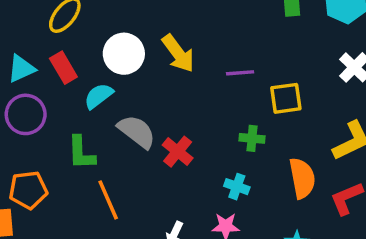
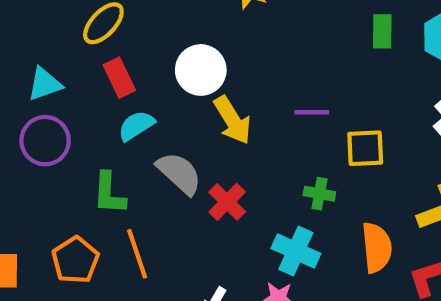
yellow arrow: (178, 53) -> (233, 120), moved
white circle: (124, 54) -> (201, 70), moved
red rectangle: (63, 68) -> (119, 78), moved
cyan cross: (237, 187) -> (296, 251), size x1.5
orange pentagon: (28, 190) -> (75, 260), moved, turned -30

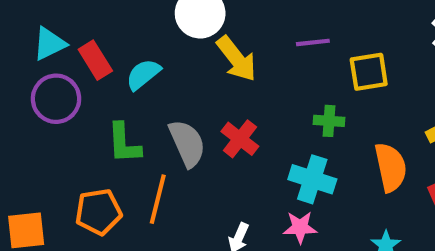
red rectangle: (119, 78) -> (95, 60), moved
gray semicircle: (179, 173) -> (187, 143), moved, turned 30
orange line: (137, 254) -> (158, 199), turned 39
orange pentagon: (75, 260) -> (98, 212), turned 30

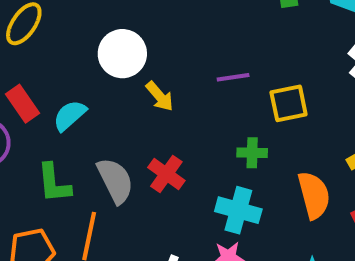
yellow arrow: (236, 59) -> (160, 96), size x0.7

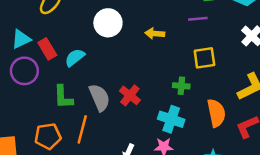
purple line: (233, 77) -> (198, 19), moved
yellow arrow: (160, 96) -> (155, 34), moved, turned 132

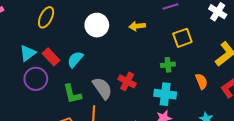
orange semicircle: (216, 113) -> (201, 81), size x0.7

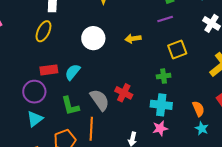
cyan triangle: (28, 53) -> (35, 119), moved
red rectangle: (51, 57) -> (49, 70), turned -54
orange semicircle: (201, 81) -> (198, 109), moved

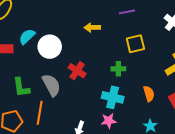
white circle: (93, 38) -> (50, 47), moved
cyan semicircle: (73, 72) -> (27, 37), moved
red cross: (124, 93) -> (77, 71), moved
orange semicircle: (198, 109) -> (149, 94), moved

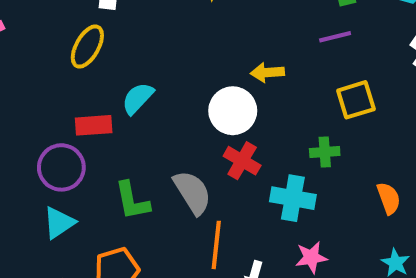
white circle: (50, 47) -> (233, 111), moved
cyan cross: (113, 97) -> (293, 198), moved
orange line: (40, 113) -> (216, 245), moved

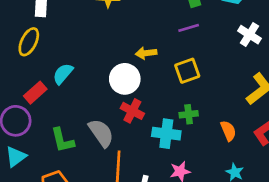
yellow square: (356, 100) -> (187, 71), moved
red rectangle: (94, 125) -> (35, 93), turned -35
green cross: (325, 152) -> (189, 114), moved

